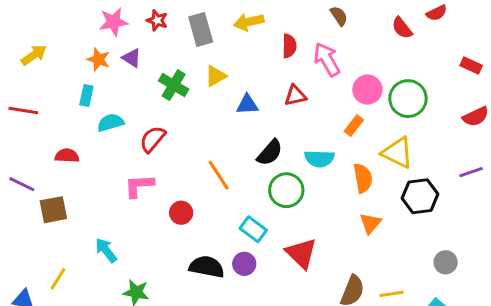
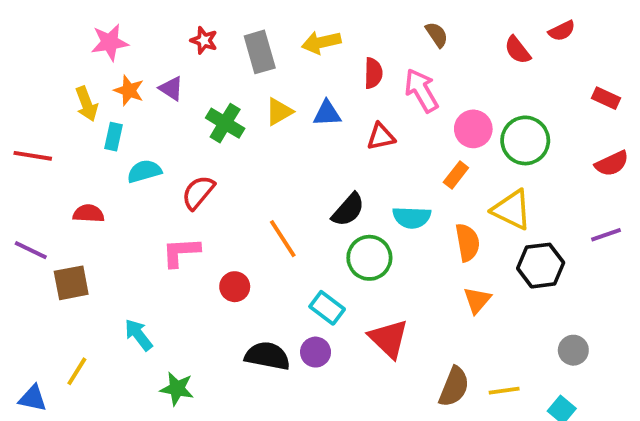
pink star: (114, 22) -> (110, 42), moved
yellow arrow: (34, 55) -> (87, 104), moved, turned 104
blue triangle: (247, 105) -> (327, 114), moved

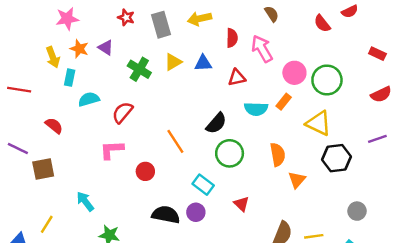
red semicircle: (88, 214) -> (54, 126), turned 36
cyan semicircle: (412, 217) -> (256, 109), moved
orange semicircle: (468, 242) -> (278, 155), moved
red triangle: (389, 339) -> (242, 204), size x0.6

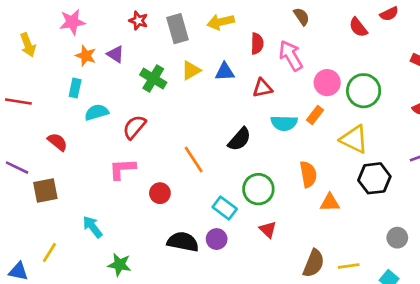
yellow arrow: (53, 57) -> (28, 45), moved
green circle: (230, 153) -> (258, 189), moved
orange triangle: (297, 180) -> (330, 203), turned 48

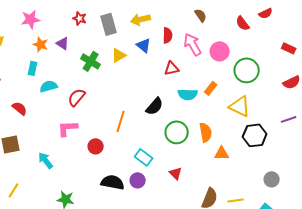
blue triangle: (225, 72) -> (144, 45), moved, turned 42
pink circle: (327, 83) -> (220, 51), moved
orange line: (194, 159) -> (121, 121), turned 50
green circle: (258, 189) -> (177, 132), moved
cyan arrow: (93, 227) -> (46, 160), moved

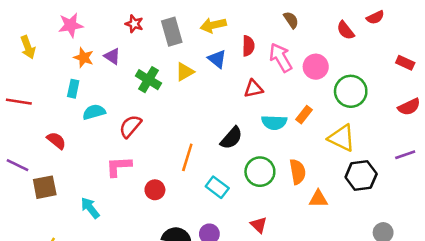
cyan rectangle: (144, 157) -> (217, 187), moved

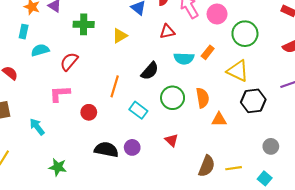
yellow triangle: (185, 72) -> (120, 36), moved
green cross: (148, 80) -> (84, 24), turned -30

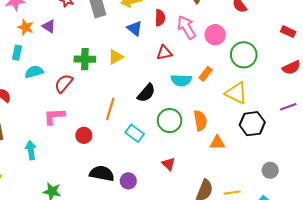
green cross: (84, 24) -> (85, 59), moved
cyan arrow: (37, 127) -> (31, 150), turned 30
purple circle: (132, 147) -> (128, 181), moved

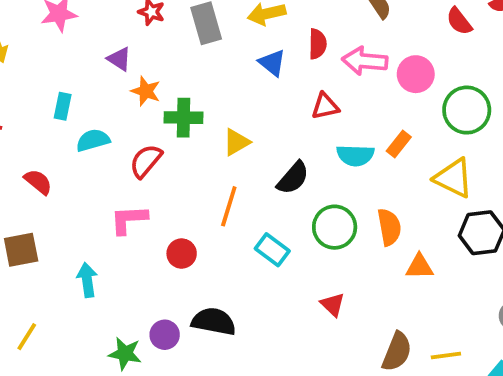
orange star: (26, 27) -> (146, 91), moved
pink arrow: (187, 27) -> (365, 61), turned -55
yellow triangle: (116, 57) -> (236, 142), moved
purple circle: (128, 181) -> (165, 335), moved

